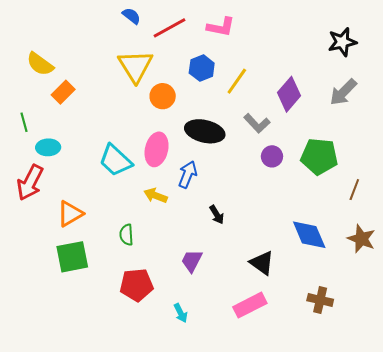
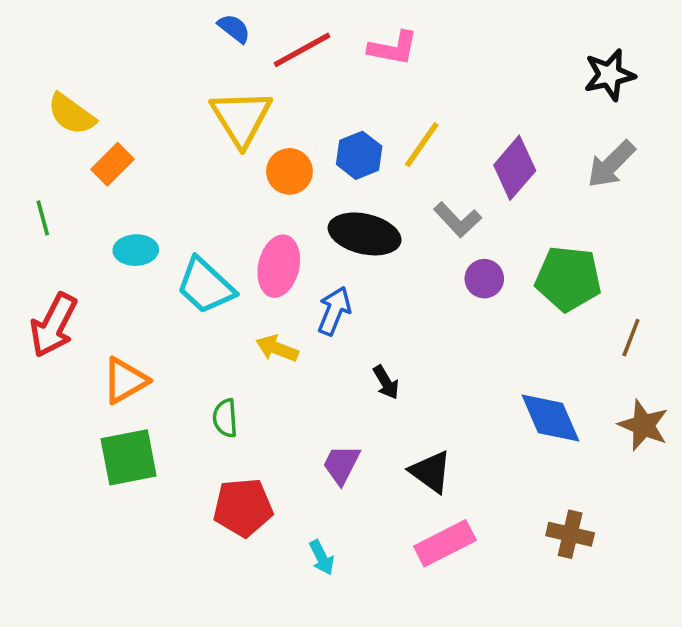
blue hexagon: (202, 68) -> (359, 155), moved
cyan ellipse: (48, 147) -> (136, 250), moved
black triangle: (262, 263) -> (431, 472), moved

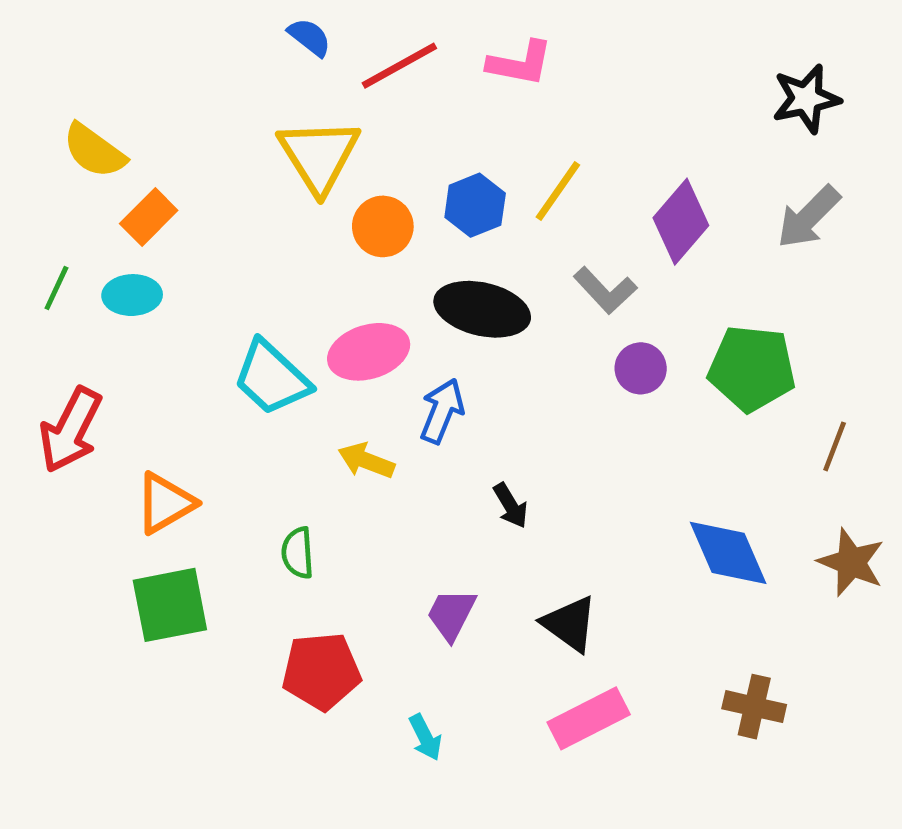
green line: (43, 218) -> (56, 288), turned 40
cyan ellipse: (136, 250) -> (132, 295), moved
pink ellipse: (279, 266) -> (369, 352), turned 60

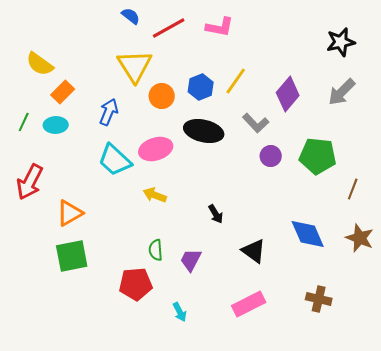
blue arrow: (442, 411) -> (109, 112), moved
green semicircle: (298, 553) -> (156, 250), moved
black triangle: (570, 624) -> (254, 251), moved

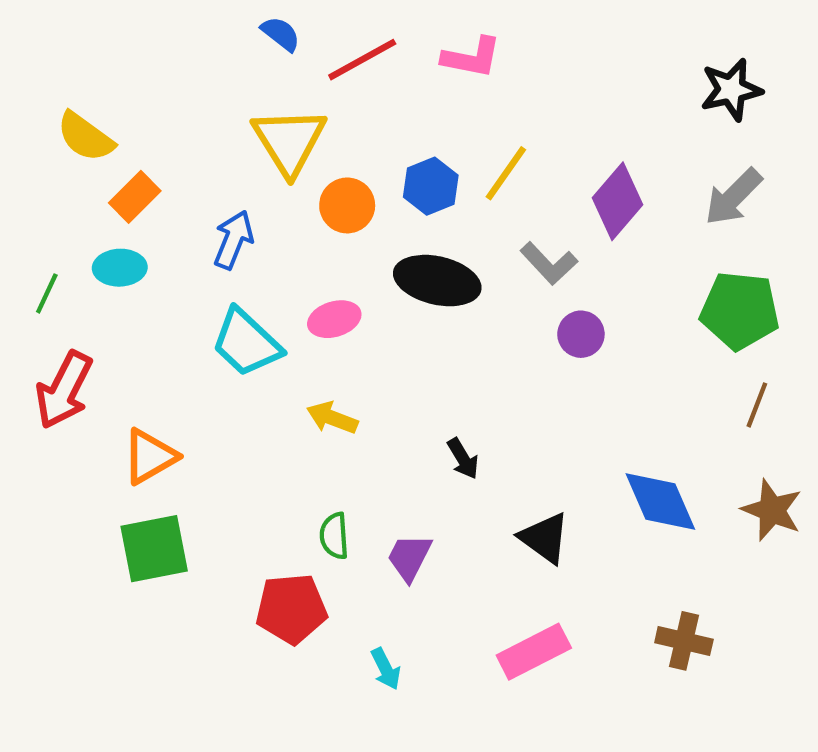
green line: (24, 122) -> (47, 293), moved
pink ellipse: (156, 149) -> (334, 319), size x0.7
green pentagon: (318, 156) -> (740, 311), moved

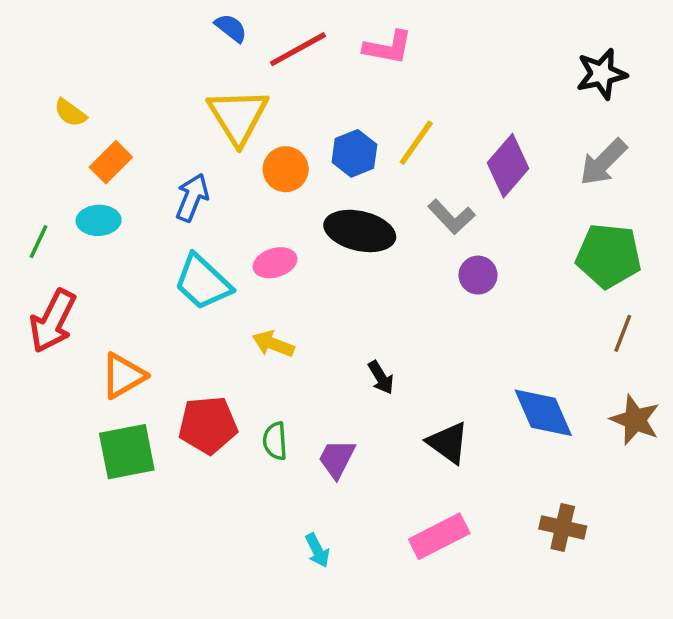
yellow semicircle: (85, 137) -> (70, 113), size x0.7
red pentagon: (291, 609) -> (208, 425), moved

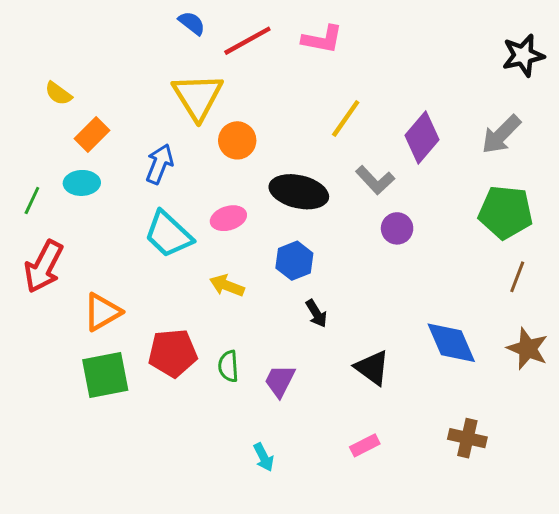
black star: (602, 74) -> (523, 55), moved
blue hexagon: (354, 153) -> (294, 261), moved
pink rectangle: (439, 536) -> (365, 445), size x0.6

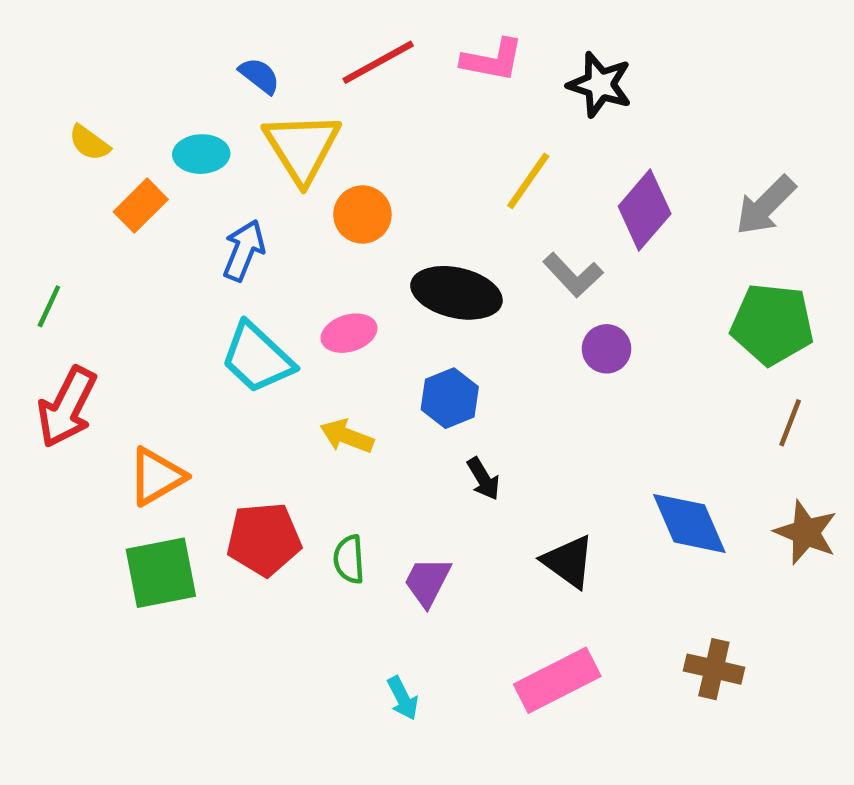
blue semicircle: (192, 23) -> (259, 76), moved
black star: (523, 55) -> (600, 85), moved, turned 30
cyan ellipse: (82, 183) -> (201, 154), moved
pink rectangle: (365, 445) -> (557, 680), size x1.8

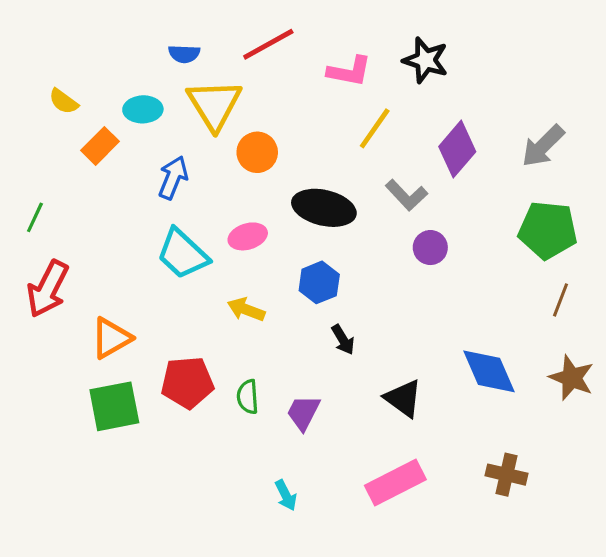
pink L-shape: (492, 60) -> (349, 71), moved
blue semicircle: (259, 76) -> (184, 54), turned 144

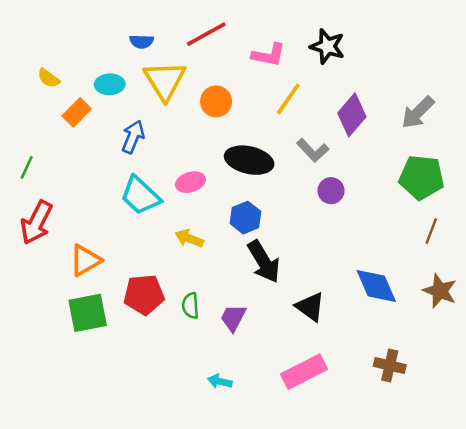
orange circle: (257, 152) -> (216, 101), moved
black arrow: (343, 340) -> (264, 262), size x1.8
cyan arrow: (286, 495) -> (220, 381), turned 130

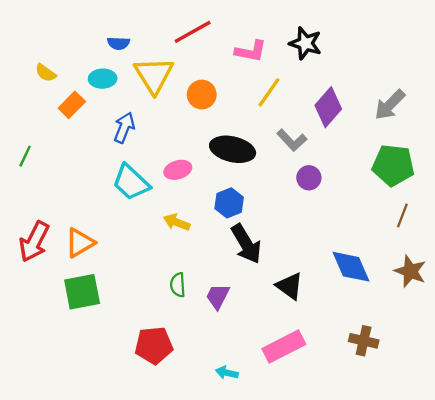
blue semicircle: (142, 42) -> (119, 43), moved
red arrow: (36, 222) -> (34, 242), moved
red pentagon: (144, 295) -> (154, 345), moved
cyan arrow: (220, 381) -> (227, 373), moved

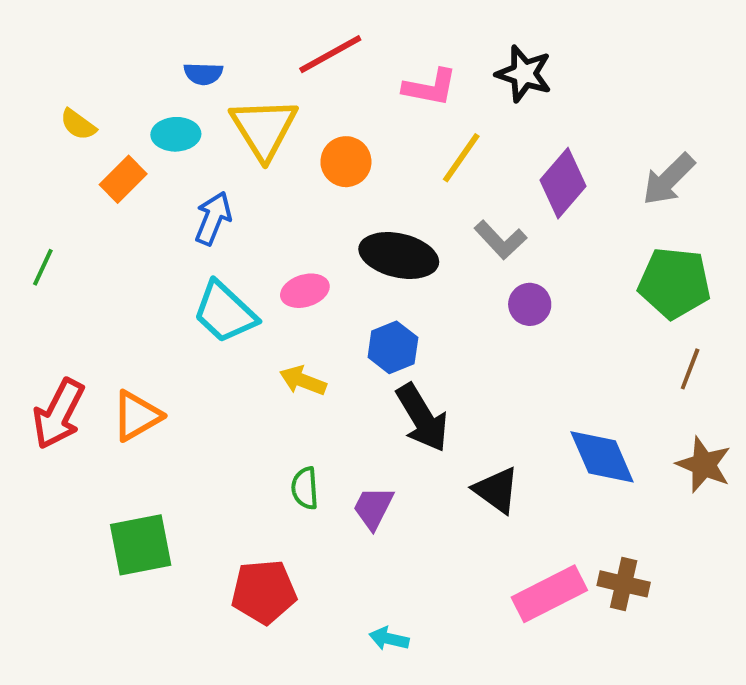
green square: (82, 292) -> (141, 545), moved
pink rectangle: (284, 346) -> (549, 594), moved

